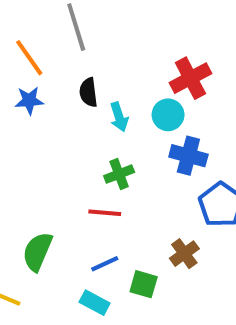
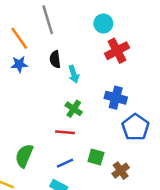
cyan circle: (168, 115) -> (103, 23), moved
green cross: (119, 174) -> (74, 109), turned -35
brown cross: (184, 254) -> (121, 171), moved
green square: (144, 284) -> (96, 157), moved

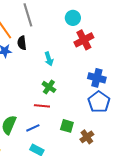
black semicircle: (55, 59) -> (22, 43), moved
blue cross: (116, 98) -> (97, 78), moved
blue line: (65, 163) -> (33, 128), moved

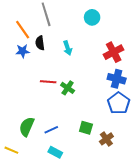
red cross: (84, 40) -> (114, 52), moved
cyan arrow: (49, 59) -> (68, 48), moved
red line: (42, 106) -> (48, 82), moved

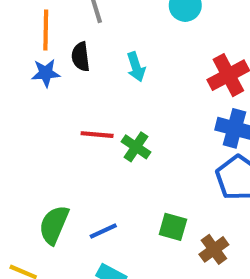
orange line: (23, 30) -> (46, 30), turned 36

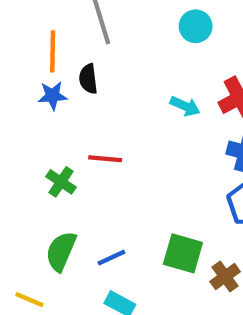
cyan arrow: (136, 67) -> (185, 106), moved, turned -48
green cross: (136, 147) -> (61, 182), moved
green square: (173, 227) -> (183, 253), size x1.4

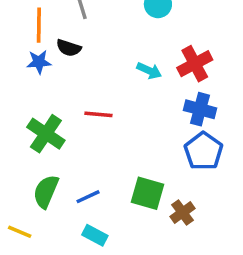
black semicircle: (88, 79) -> (69, 48), turned -65
red line: (105, 159) -> (98, 114), moved
green cross: (61, 182) -> (46, 134), size x1.5

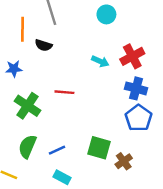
blue star: (39, 62) -> (14, 69), moved

